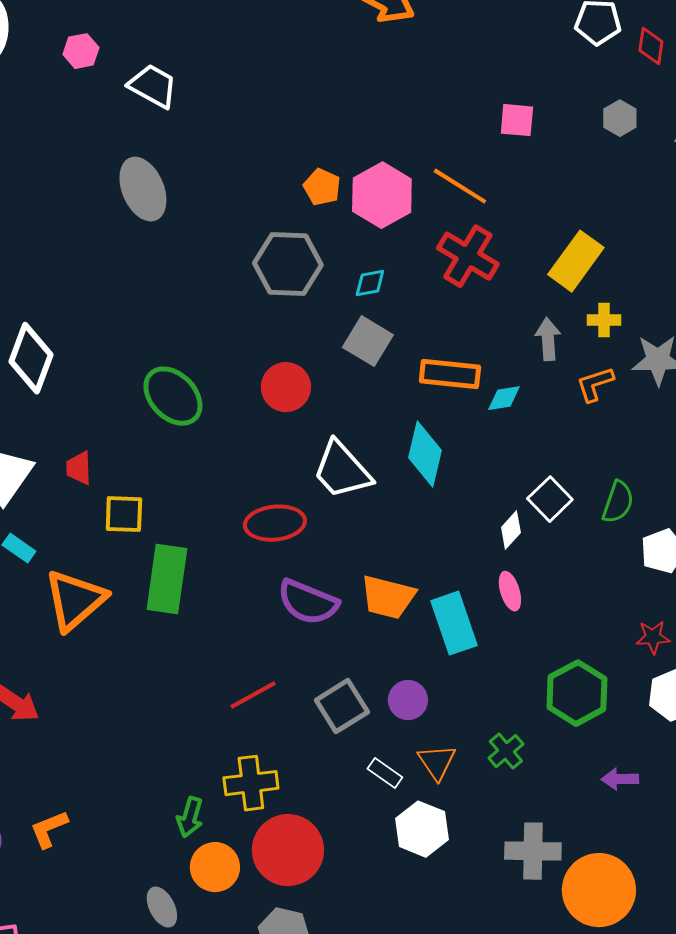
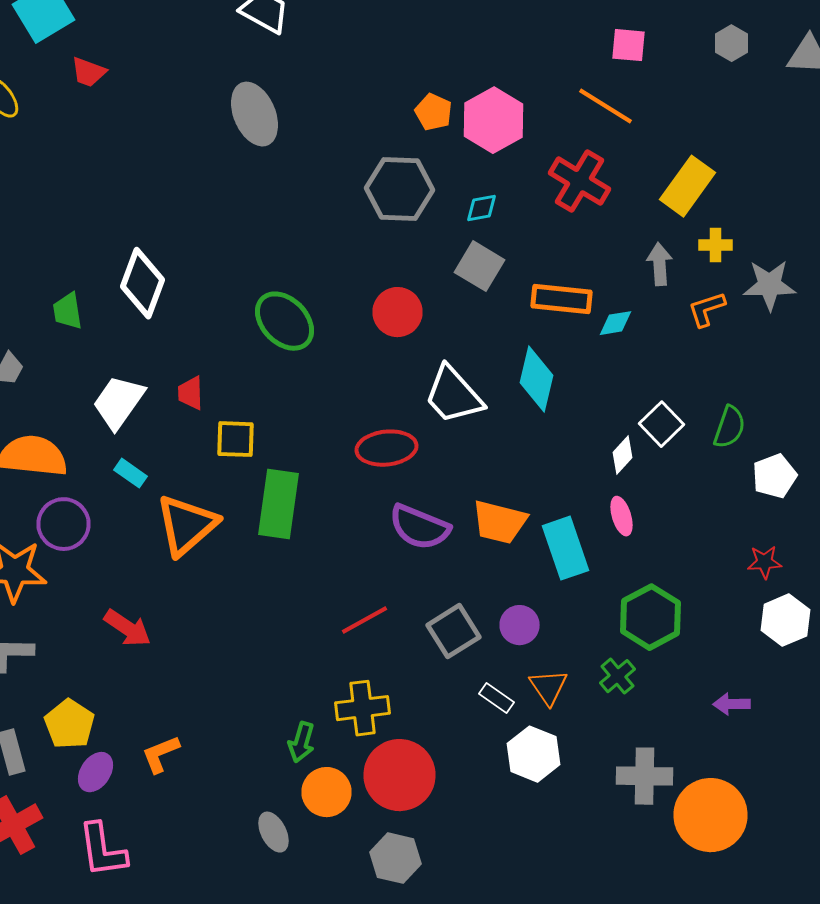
orange line: (460, 186) -> (606, 106), moved
green hexagon: (577, 693) -> (650, 617), moved

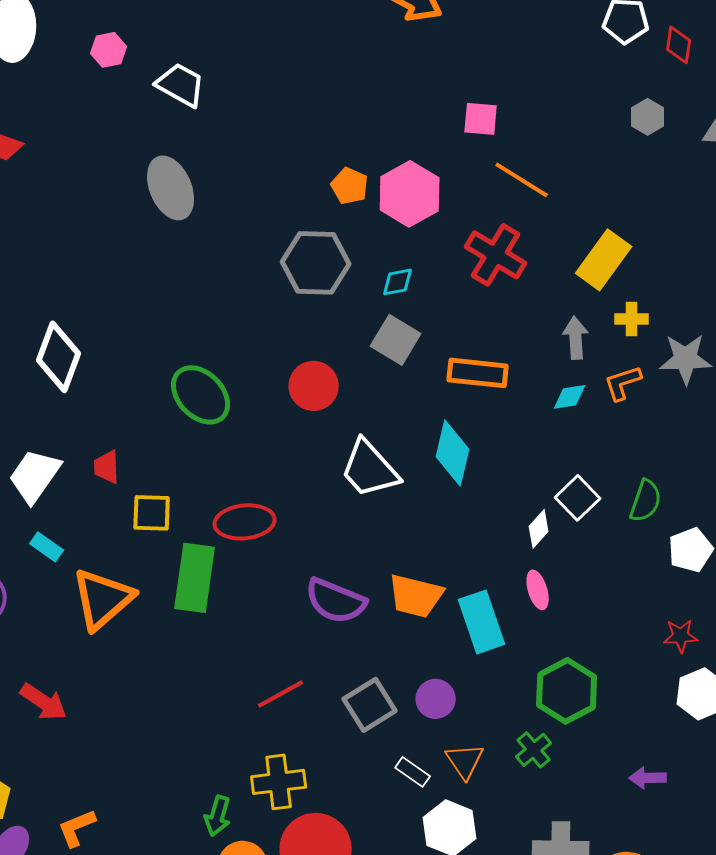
pink square: (628, 45) -> (481, 119), moved
cyan diamond: (616, 323) -> (570, 397), moved
red ellipse: (386, 448) -> (245, 522), moved

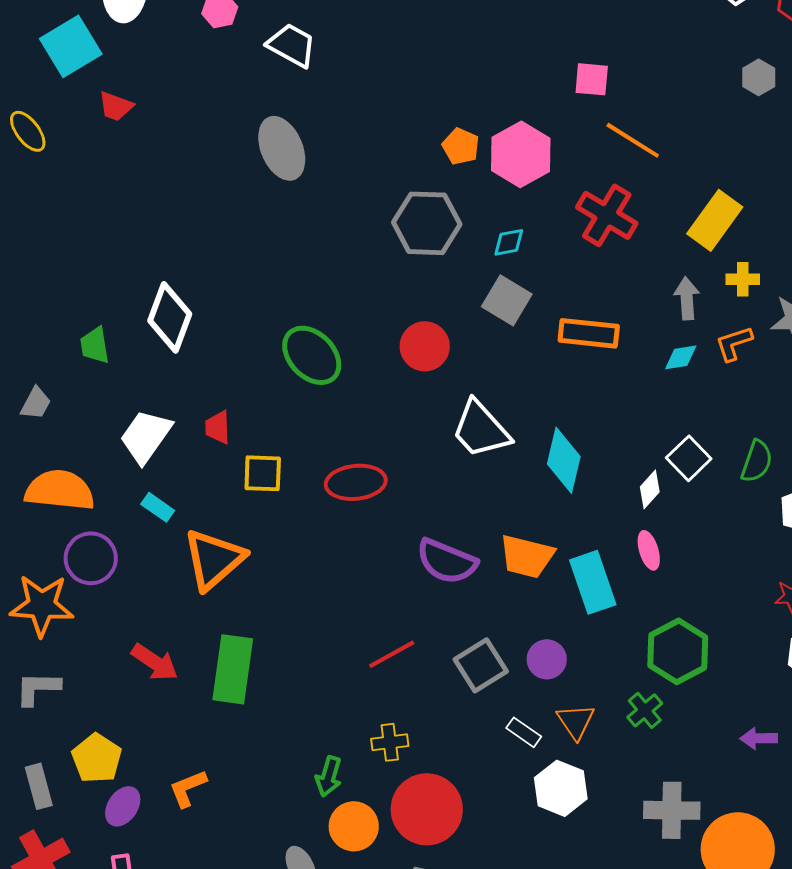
cyan diamond: (453, 453) -> (564, 460), moved
green rectangle: (195, 578) -> (233, 669), moved
yellow cross: (279, 782) -> (390, 742), size x0.7

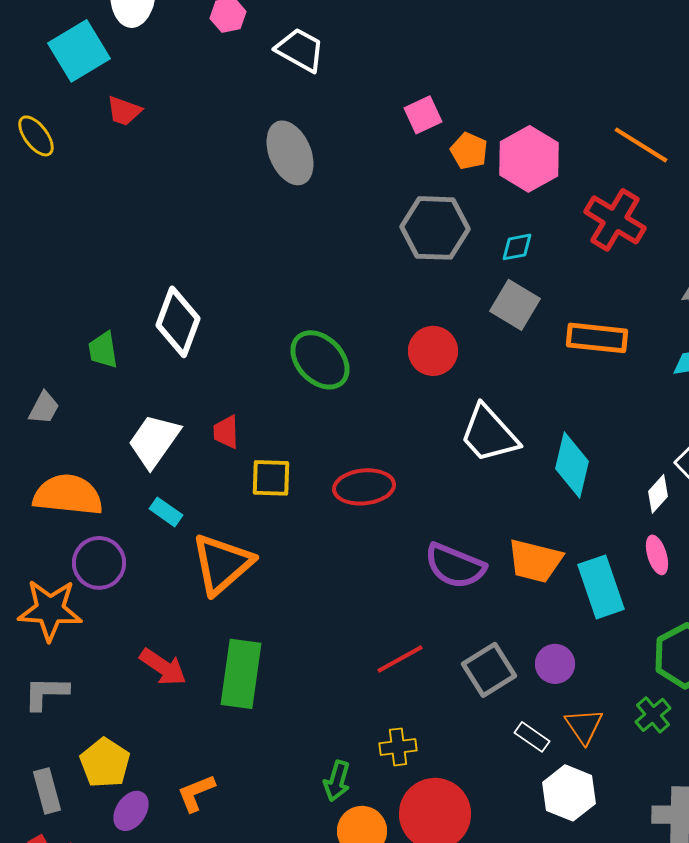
pink square: (592, 79) -> (423, 115), moved, turned -30

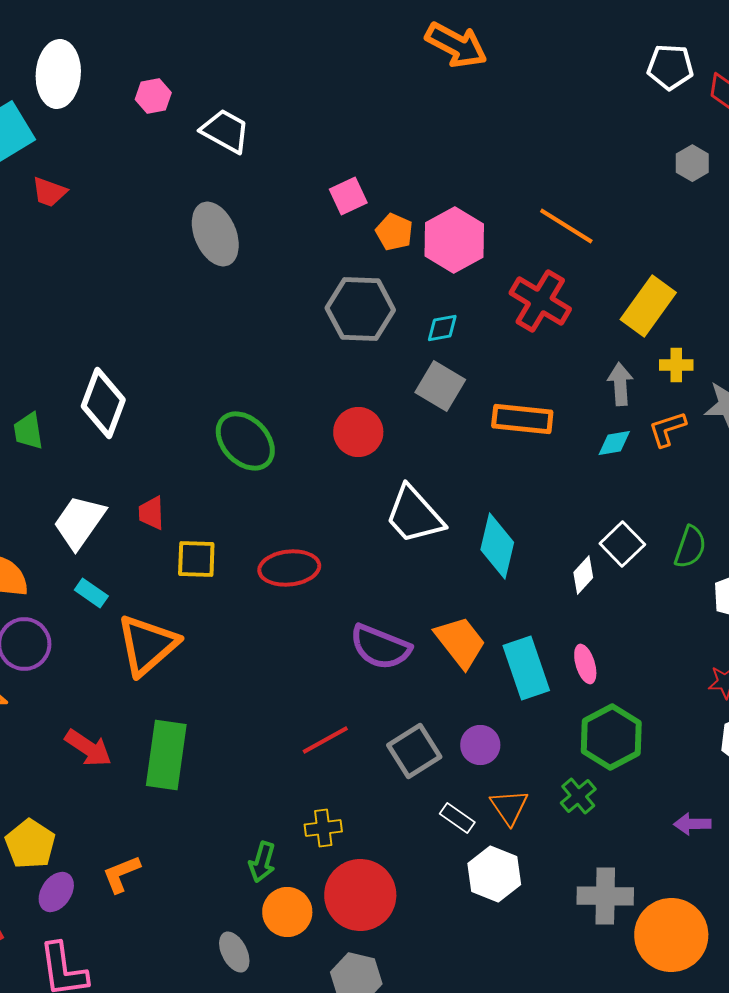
pink ellipse: (657, 555) -> (585, 664), moved
orange trapezoid: (535, 561) -> (460, 642), turned -142

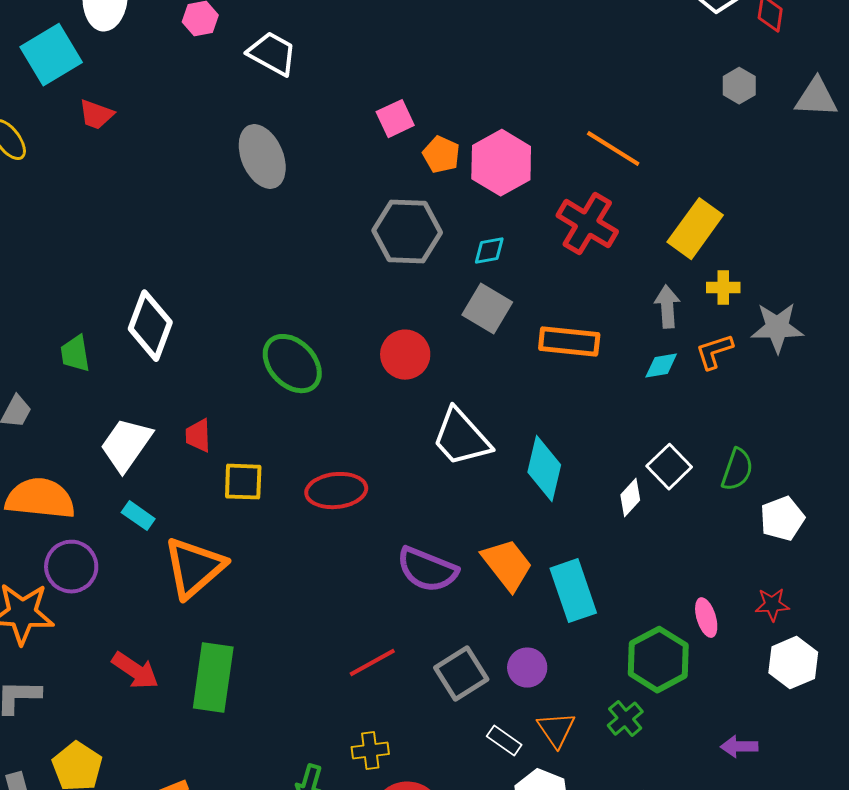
pink ellipse: (585, 664) -> (706, 618), moved

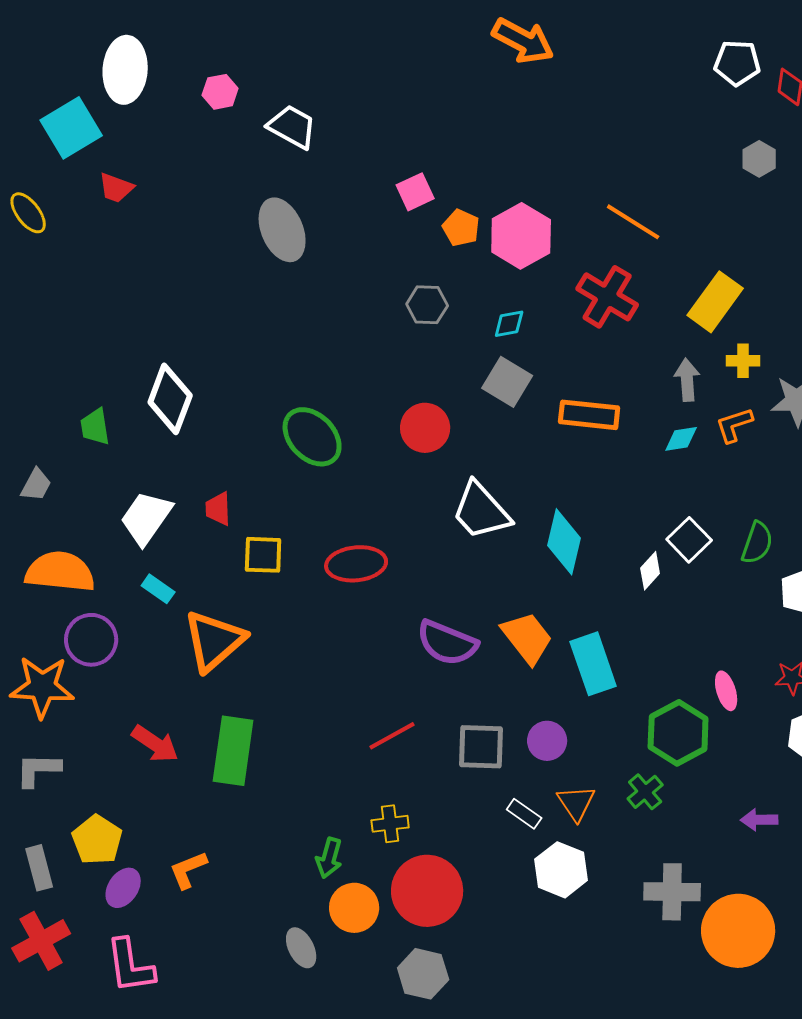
gray hexagon: (407, 232) -> (427, 305), size x0.6
gray square: (461, 674) -> (481, 747), turned 34

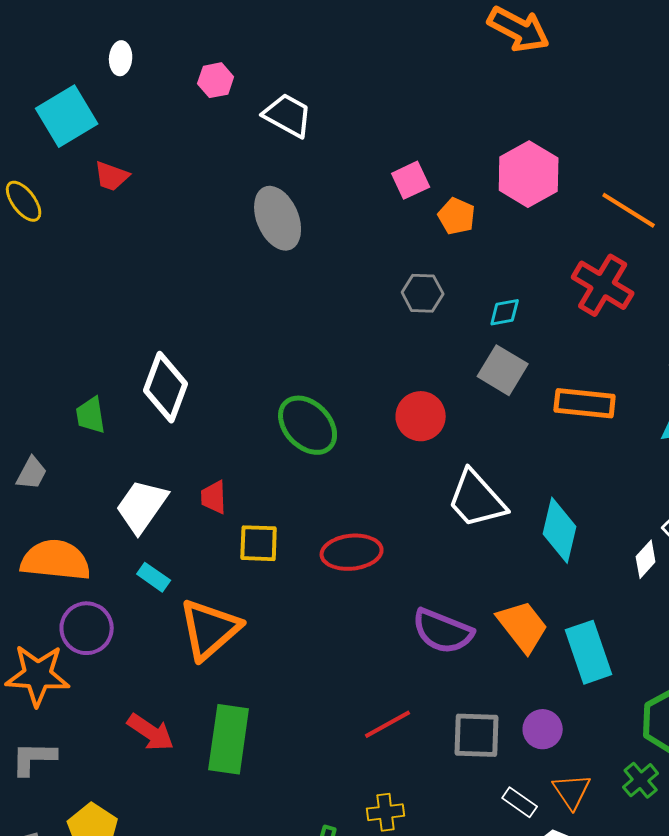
white ellipse: (125, 70) -> (121, 58), size x0.5
pink hexagon: (521, 236) -> (529, 174), moved

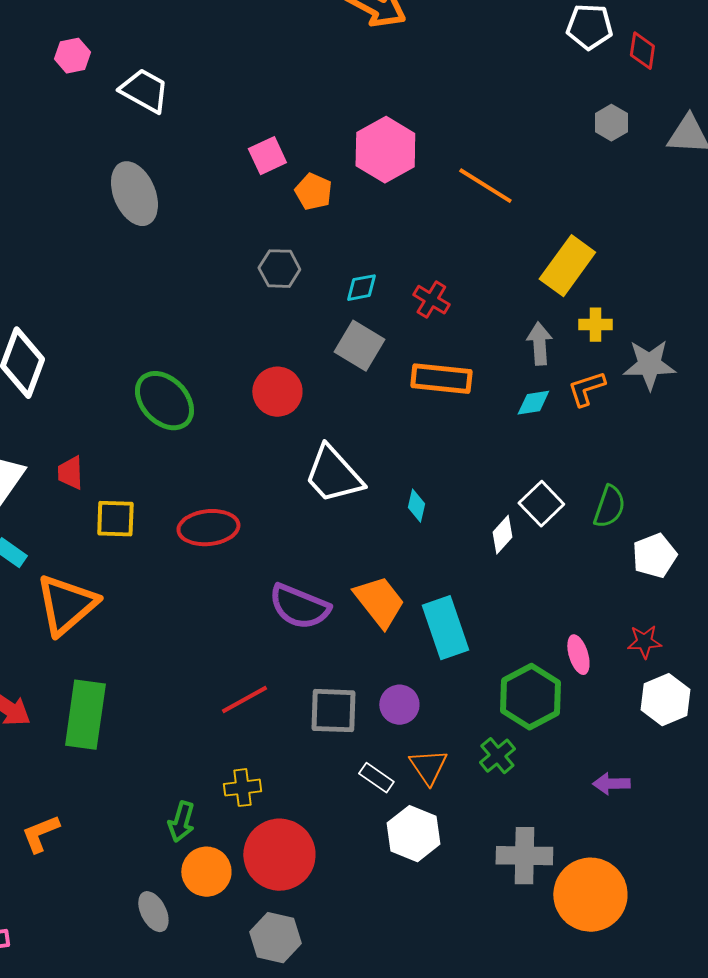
red cross: (603, 285) -> (431, 300), moved, size x0.6
cyan diamond: (560, 530) -> (416, 506), size x0.5

